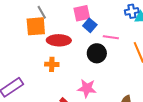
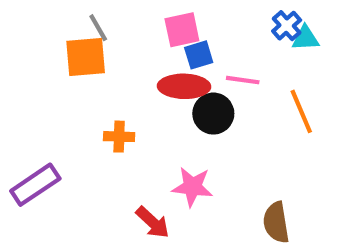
blue cross: (132, 11) -> (287, 26), turned -32
blue square: (90, 25) -> (199, 55), turned 32
red ellipse: (59, 40) -> (184, 86), moved

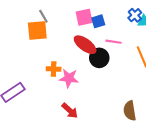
blue square: (199, 55) -> (98, 21), moved
red ellipse: (184, 86) -> (85, 45), turned 35
pink star: (192, 187) -> (69, 78), moved

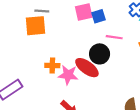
gray line: (43, 16) -> (42, 11), turned -56
red ellipse: (85, 45) -> (87, 68), moved

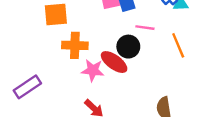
orange cross: (52, 65) -> (75, 45), moved, size x1.5

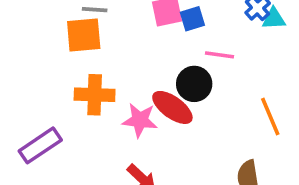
orange cross: (75, 45) -> (95, 95), moved
orange line: (178, 45) -> (270, 116), moved

